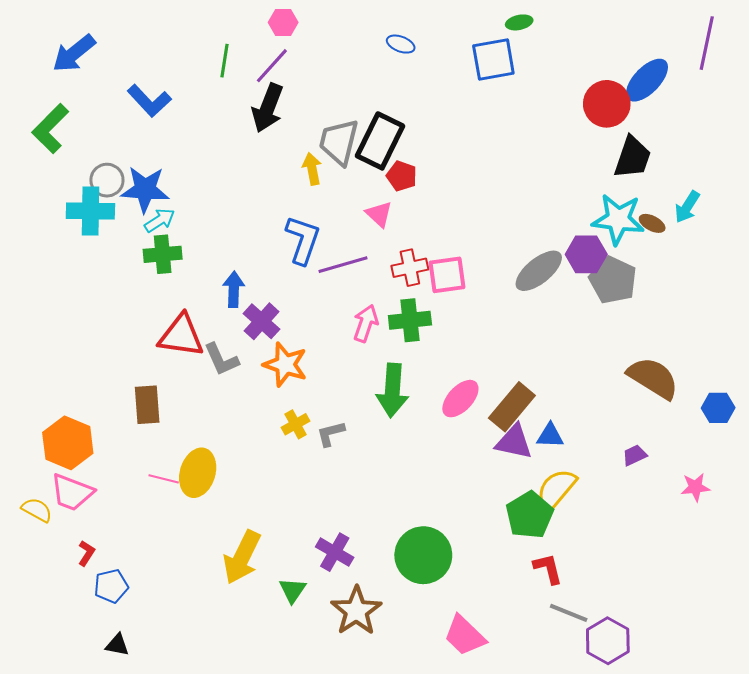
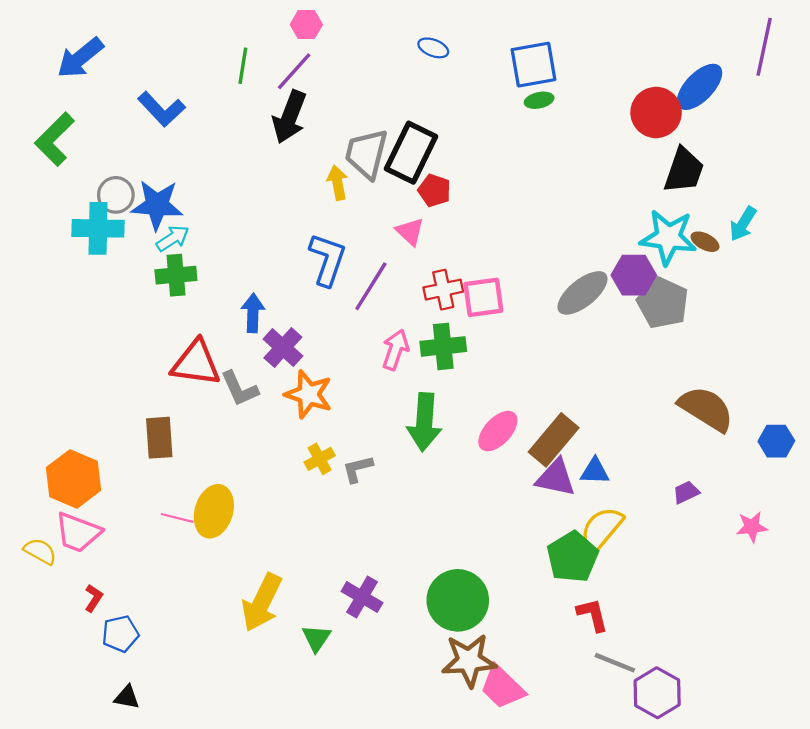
green ellipse: (519, 22) -> (539, 100), moved
purple line: (343, 265) -> (371, 286), turned -42
brown star: (356, 611) -> (469, 660), moved, turned 30

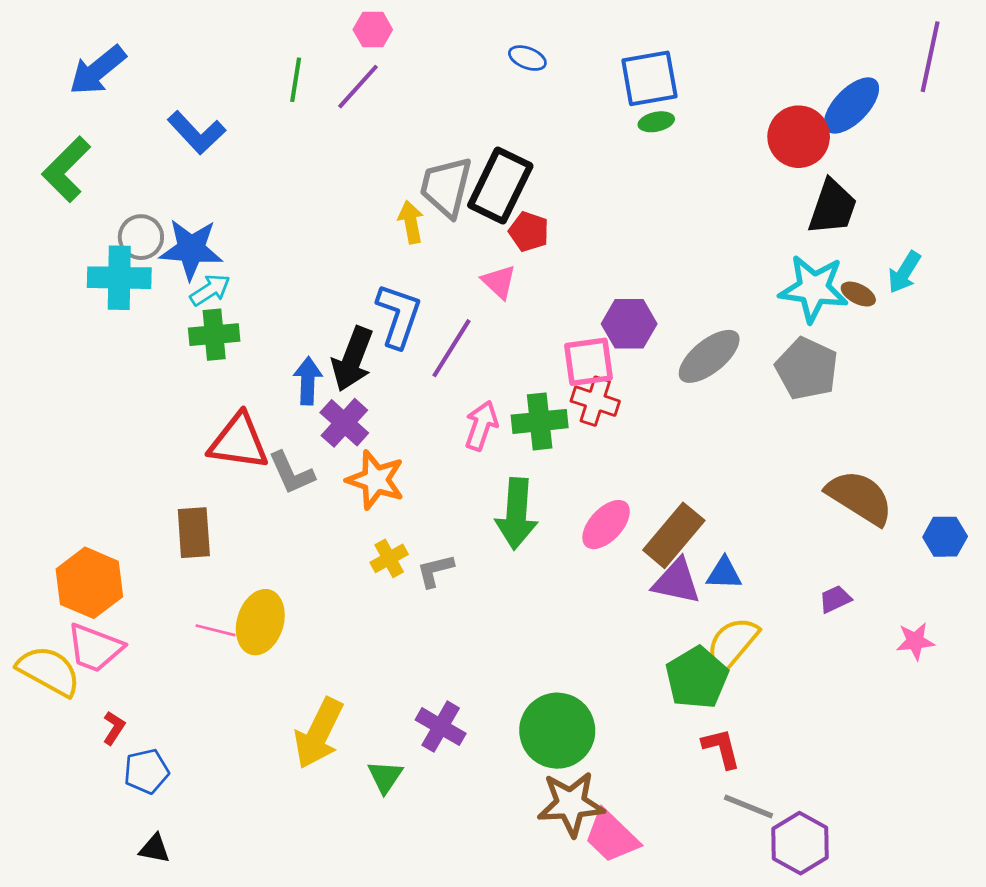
black arrow: (290, 117) -> (352, 359), moved
purple hexagon: (634, 275) -> (629, 324), moved
red cross: (443, 290) -> (595, 401), moved, turned 30
yellow semicircle: (40, 551) -> (49, 671), size x1.6

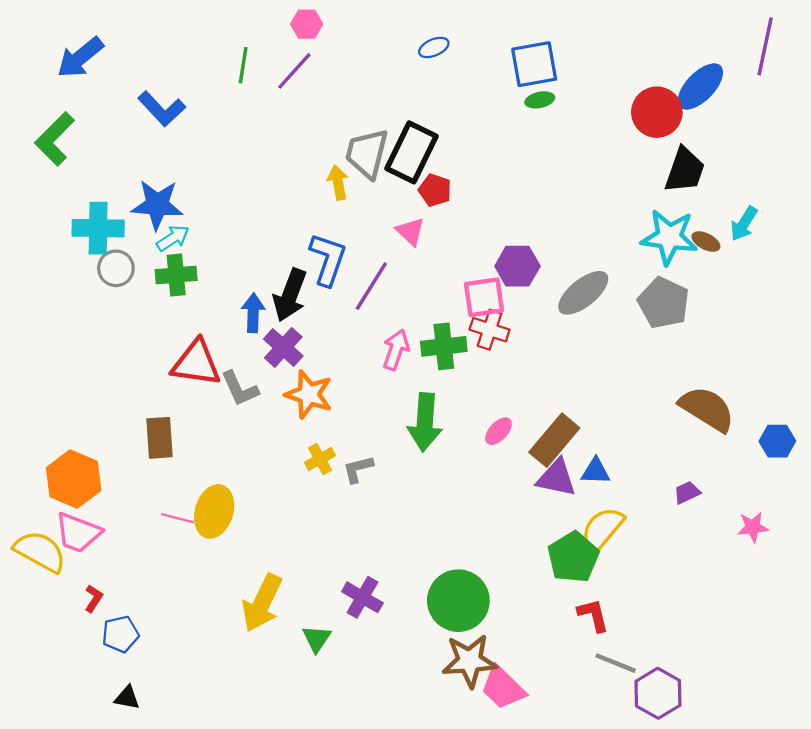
blue ellipse: (527, 58) -> (434, 47), turned -44
gray circle: (141, 237) -> (116, 268), moved
pink ellipse: (606, 525) -> (498, 431), size x0.7

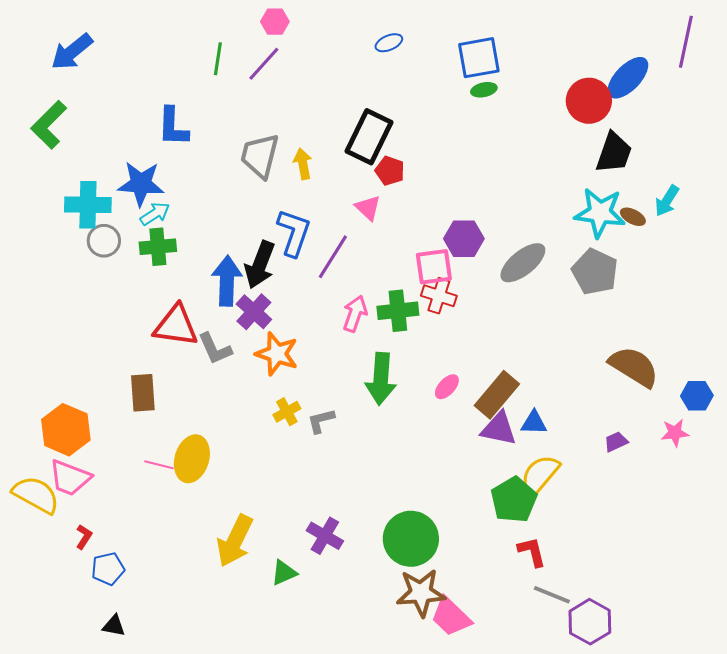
blue L-shape: (162, 109) -> (173, 127), moved, turned 45
gray trapezoid: (367, 153) -> (260, 156), moved
blue arrow: (253, 313) -> (227, 281), size x1.4
pink star: (753, 527) -> (675, 433), moved
green triangle: (317, 639) -> (284, 573), turned 32

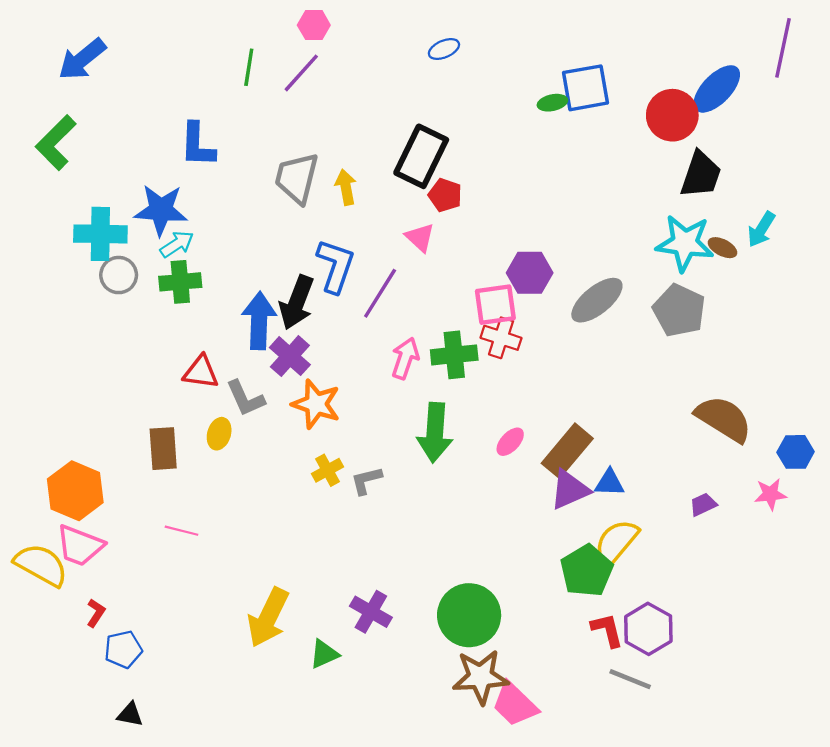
blue square: (479, 58) -> (586, 88), moved
red triangle: (176, 326) -> (201, 372), size x0.7
purple triangle: (499, 429) -> (570, 490), turned -36
yellow ellipse: (192, 459) -> (219, 434), moved, size x0.6
purple hexagon: (590, 622) -> (648, 629), moved

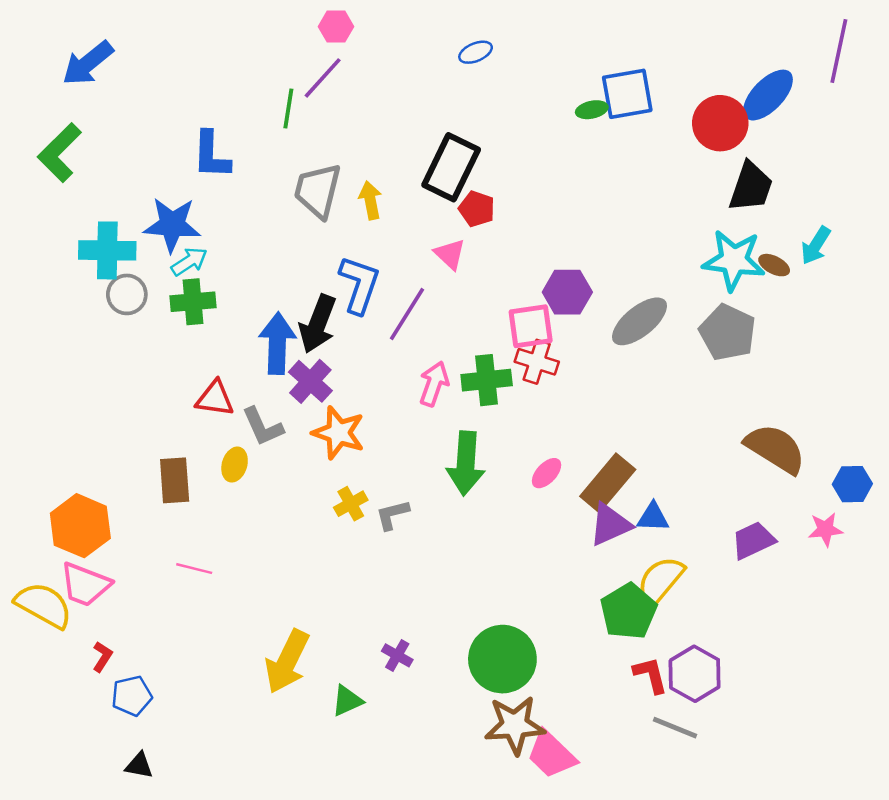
green line: (249, 67) -> (288, 108), moved
purple trapezoid: (703, 504) -> (753, 540), size x1.5
purple cross: (371, 612) -> (397, 655), size x0.7

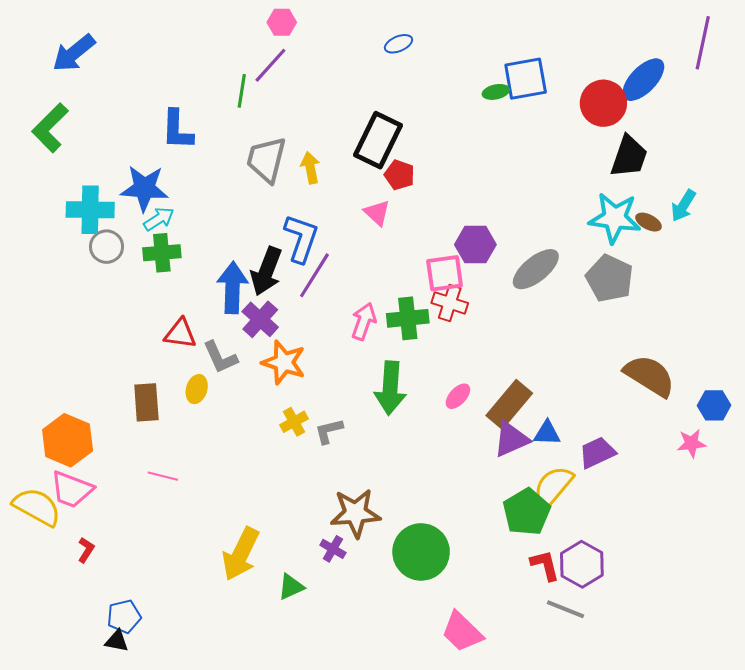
purple line: (407, 314) -> (314, 275), moved
purple trapezoid: (753, 540) -> (597, 453), moved
blue pentagon: (132, 696) -> (124, 616), moved
brown star: (515, 725) -> (355, 513), moved

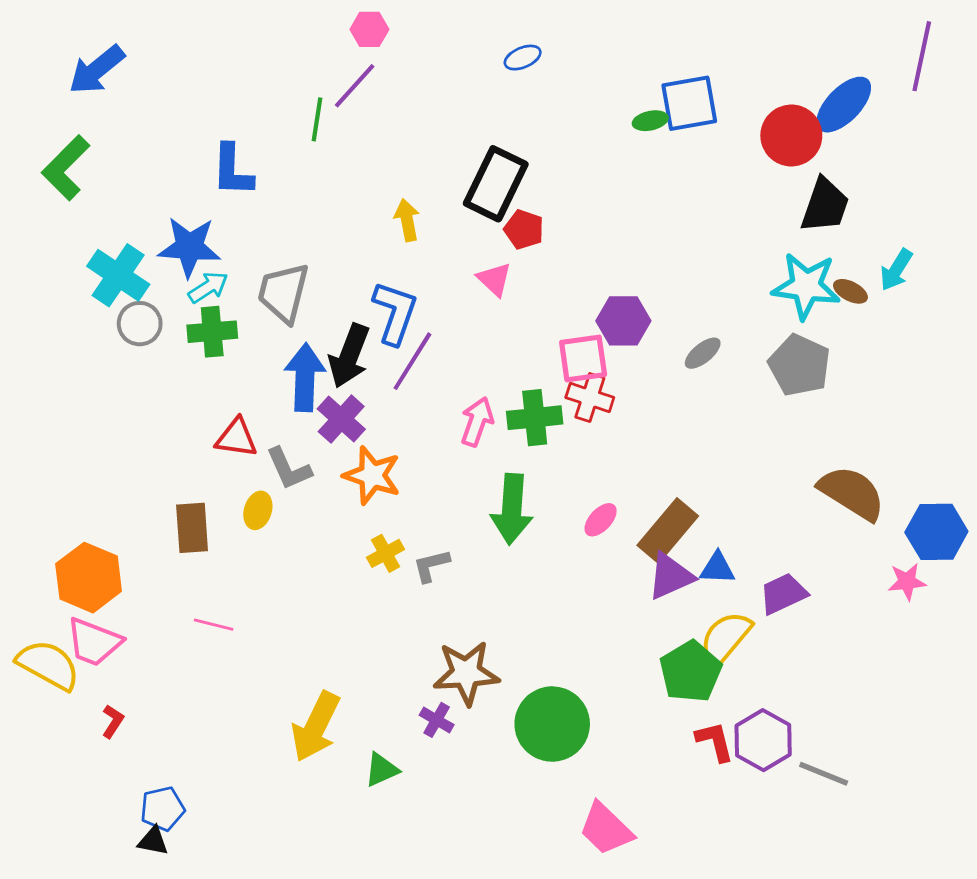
gray trapezoid: (266, 160) -> (283, 293), moved
cyan cross: (90, 210) -> (118, 275), turned 33
gray ellipse: (536, 269) -> (703, 353), size x0.6
blue hexagon: (714, 405) -> (936, 532), size x1.4
gray line: (565, 609) -> (824, 774), moved

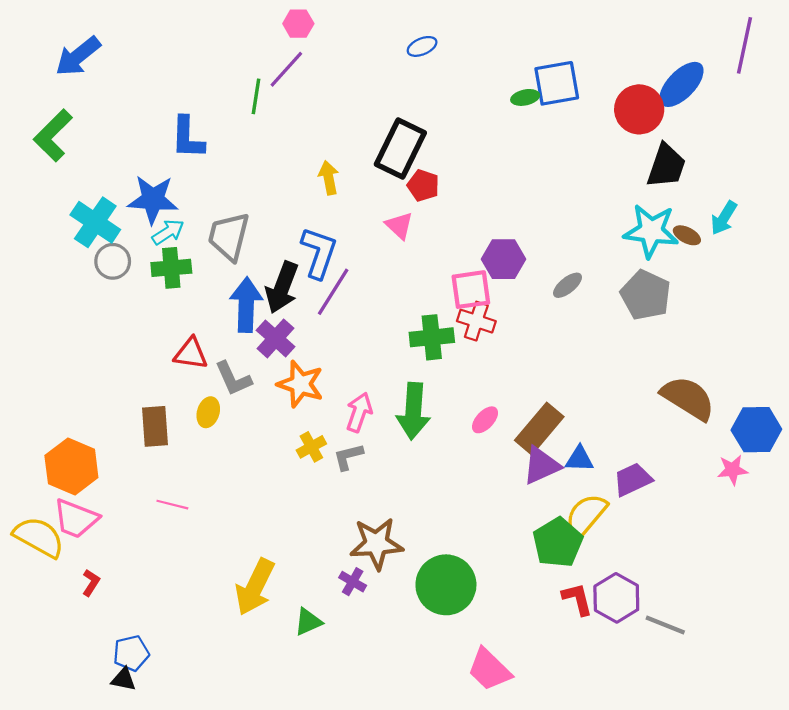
pink arrow: (477, 422) -> (359, 412), moved

